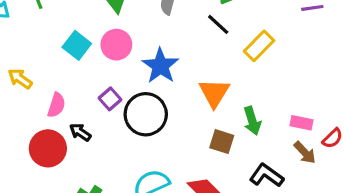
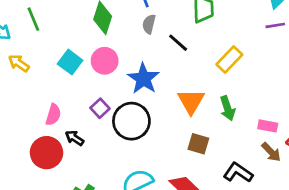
black line: (218, 24) -> (178, 43), moved
yellow arrow: (20, 79) -> (19, 63), moved
green arrow: (252, 121) -> (228, 108), moved

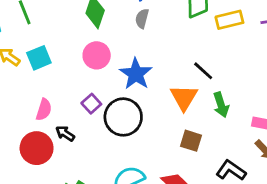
black line: (178, 43) -> (203, 71), moved
yellow rectangle: (229, 60) -> (229, 20), moved, turned 32
cyan square: (70, 62) -> (39, 58), moved, turned 30

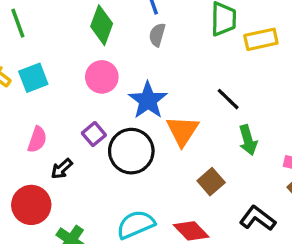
orange triangle: (184, 97) -> (182, 131), moved
black arrow: (65, 134) -> (62, 169), turned -78
brown square: (191, 141) -> (211, 182), turned 30
red circle: (37, 148) -> (31, 205), moved

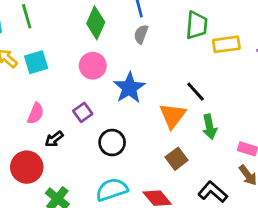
orange triangle: (182, 131) -> (173, 116), moved
black circle: (131, 151) -> (112, 143), moved, size x0.7

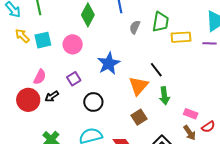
gray semicircle: (141, 34) -> (135, 27), moved
pink circle: (93, 66) -> (73, 44), moved
red circle: (27, 167) -> (28, 100), moved

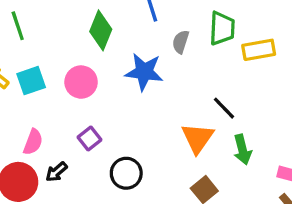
blue star: (109, 63) -> (144, 72), moved, turned -30

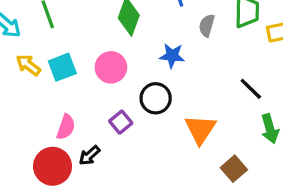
blue star: (144, 72) -> (172, 56), size x0.7
orange triangle: (198, 138) -> (200, 129), moved
black circle: (126, 173) -> (156, 98), moved

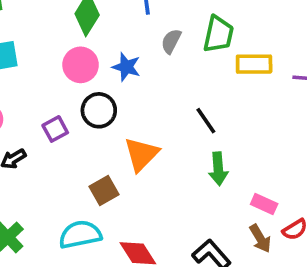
pink circle: (111, 67) -> (81, 65), moved
brown square: (234, 169) -> (104, 190), moved

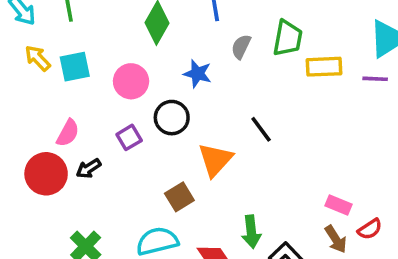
pink circle: (81, 65) -> (131, 81), moved
black line: (206, 121) -> (261, 129), moved
green arrow: (218, 169) -> (251, 232), moved

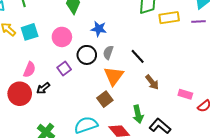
gray semicircle: (241, 47) -> (108, 52), moved
brown square: (179, 197) -> (105, 99), moved
brown arrow: (336, 239) -> (152, 82), moved

